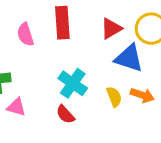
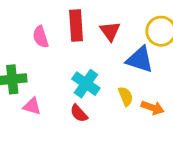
red triangle: (111, 29) -> (110, 31), moved, turned -35
orange arrow: (142, 95) -> (152, 108), moved

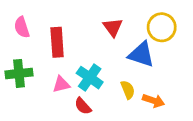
red rectangle: (76, 25) -> (57, 42), moved
pink semicircle: (41, 37) -> (22, 27), moved
pink triangle: (32, 106) -> (61, 84), moved, turned -30

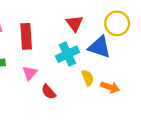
cyan cross: (90, 78) -> (68, 54), moved, turned 30
pink triangle: (61, 84) -> (30, 73), turned -35

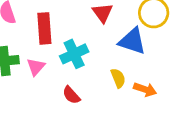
cyan cross: (68, 54) -> (74, 54), moved
pink triangle: (30, 73) -> (36, 67), moved

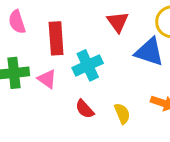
pink triangle: (36, 67) -> (47, 79), turned -36
yellow semicircle: (118, 78) -> (122, 114), moved

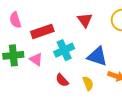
red rectangle: (56, 38) -> (42, 31), turned 75
blue triangle: (149, 52) -> (97, 56), moved

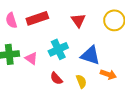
red rectangle: (42, 31) -> (37, 18), moved

